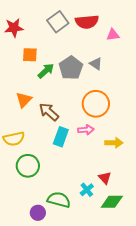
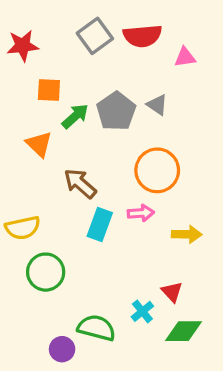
orange triangle: (24, 100) -> (39, 144), moved, turned -30

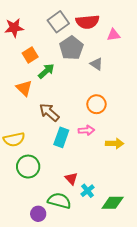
orange square: (49, 90) -> (30, 55), turned -35
gray pentagon: (116, 111) -> (71, 48), moved
orange circle: (157, 170) -> (96, 104), size x0.7
red triangle: (172, 292) -> (71, 179), moved

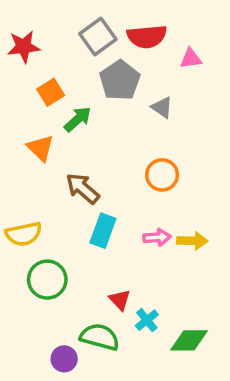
pink arrow: (86, 130) -> (157, 237), moved

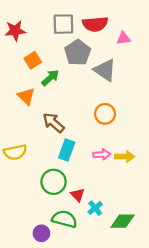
gray square: (98, 37) -> (63, 24), turned 35
gray triangle: (162, 107) -> (105, 70), size x1.6
green circle: (47, 280) -> (54, 182), moved

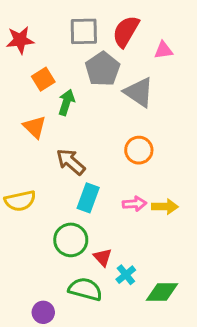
red semicircle: (95, 24) -> (126, 31), turned 125
green arrow: (50, 78) -> (66, 102), turned -30
purple circle: (41, 233) -> (43, 312), moved

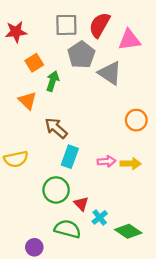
pink triangle: (163, 50) -> (129, 40), size x1.5
orange circle: (139, 150) -> (136, 120), moved
green diamond: (162, 292) -> (128, 231), turned 35

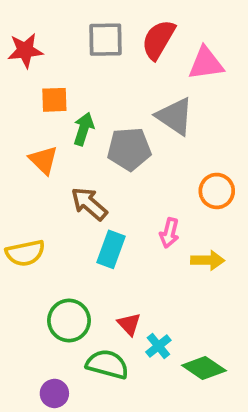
gray pentagon: (81, 55) -> (129, 149), moved, turned 30
orange square: (34, 63) -> (54, 100), turned 30
pink arrow: (106, 161) -> (169, 233), moved, turned 108
green circle: (56, 190) -> (69, 320), moved

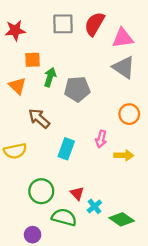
gray triangle: (175, 116) -> (124, 67), moved
orange triangle: (43, 160) -> (17, 86), moved
brown arrow: (89, 204) -> (39, 118), moved

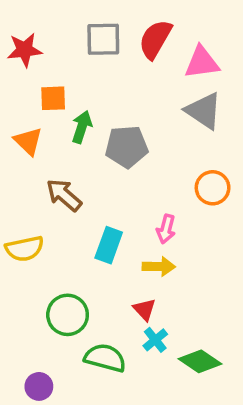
yellow arrow: (124, 155) -> (159, 267), moved
red triangle: (77, 193) -> (145, 309), moved
purple circle: (33, 235) -> (39, 386), moved

